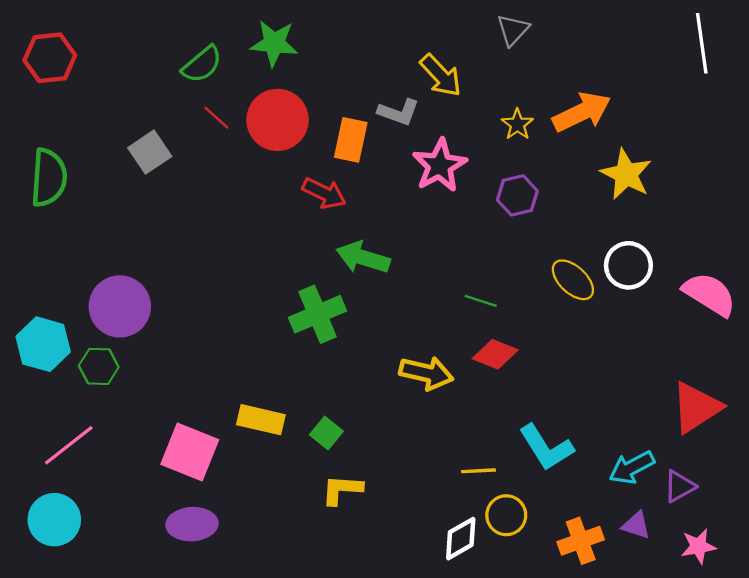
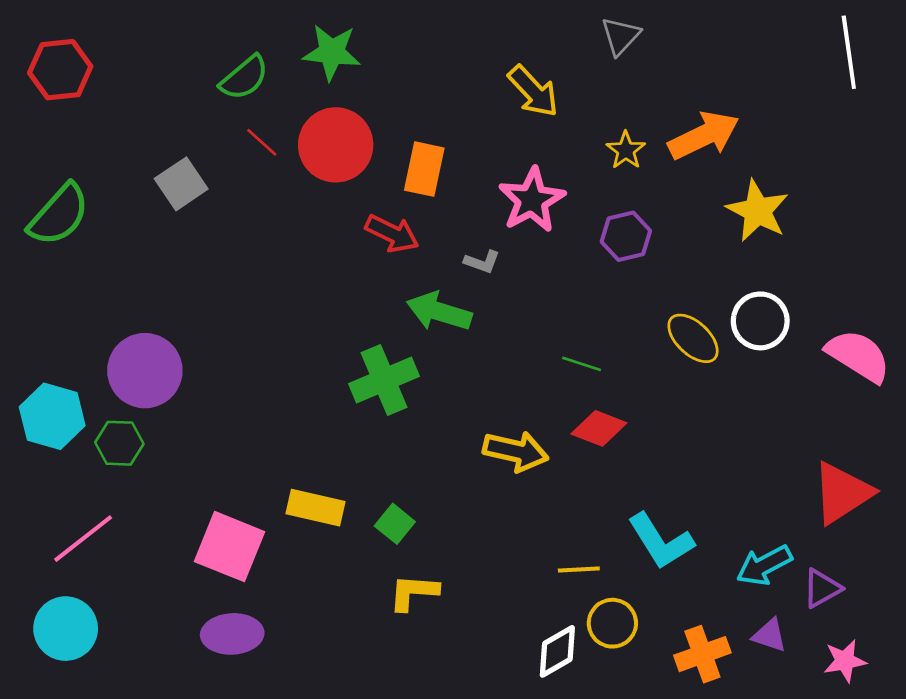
gray L-shape: (399, 112) -> (482, 262), moved, size x0.7
green semicircle: (49, 178) -> (59, 215), turned 38

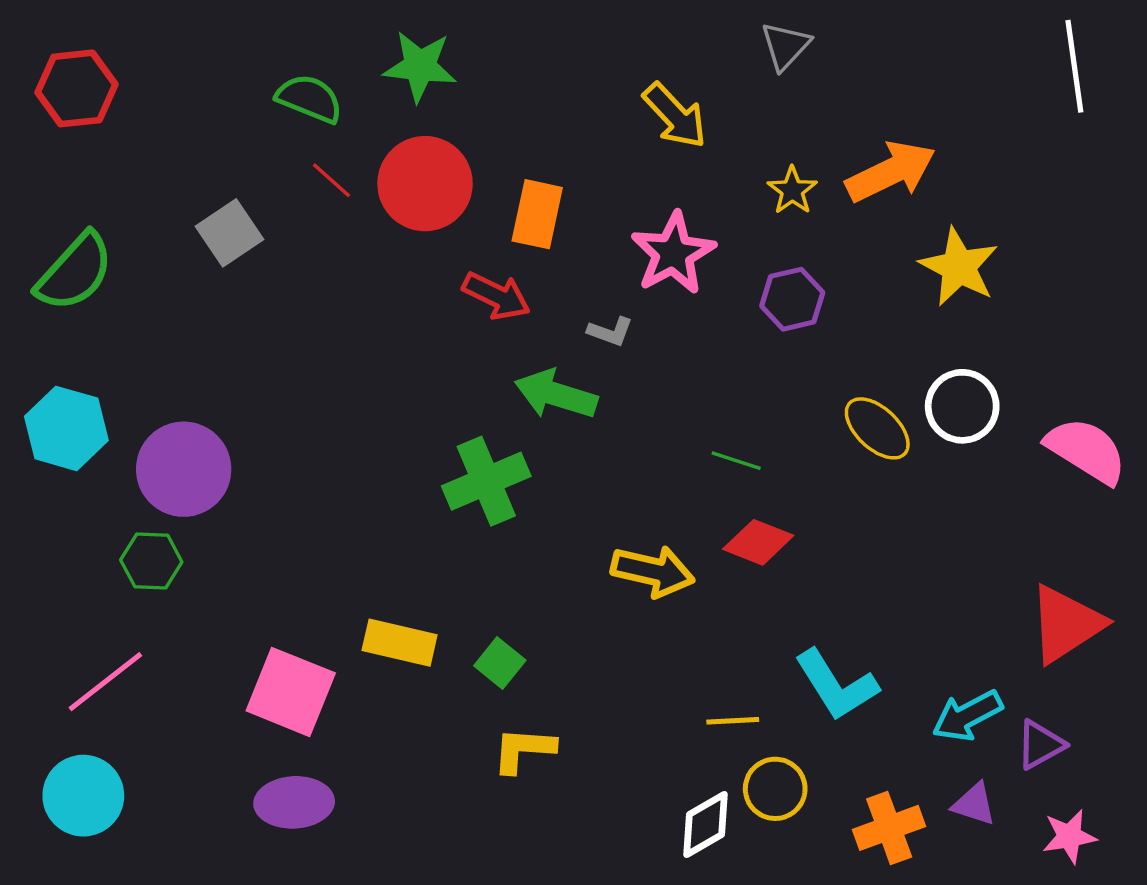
green semicircle: (244, 78) -> (309, 99), turned -118
cyan hexagon: (52, 416) -> (66, 428), moved

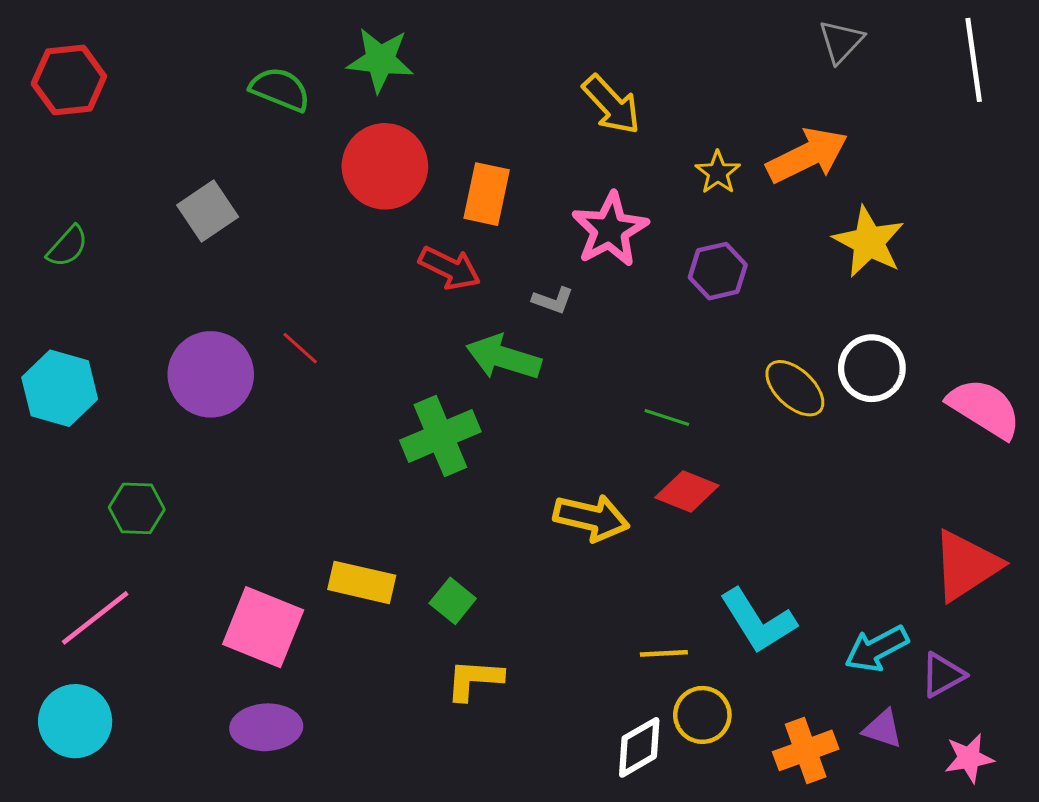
gray triangle: (785, 46) -> (841, 41), moved
red line: (332, 180) -> (300, 348), moved
green semicircle: (75, 272) -> (67, 246), size x0.6
purple circle: (184, 469) -> (211, 374), moved

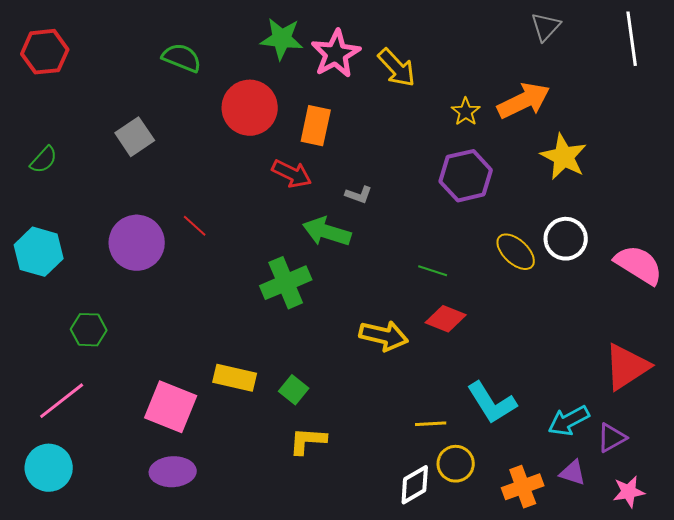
green star: (380, 60) -> (282, 39), moved
pink star: (610, 229) -> (336, 54), moved
purple hexagon: (718, 271) -> (466, 176), size x1.4

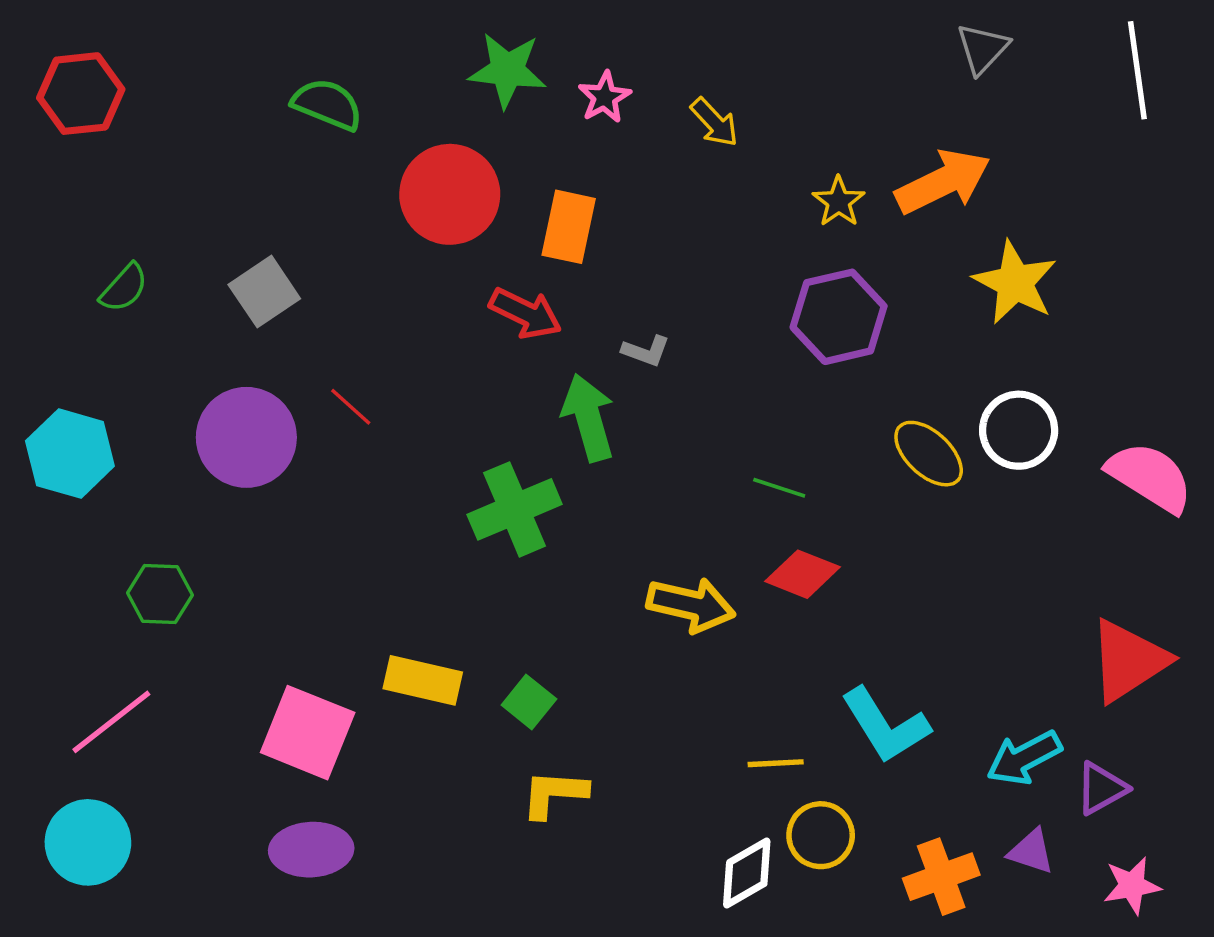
pink star: (336, 54) -> (605, 97), size x0.6
yellow arrow: (397, 68) -> (714, 122), size x0.7
gray square: (135, 137) -> (264, 292), moved
green semicircle: (44, 160) -> (124, 288), moved
green arrow: (327, 232) -> (588, 418), turned 57

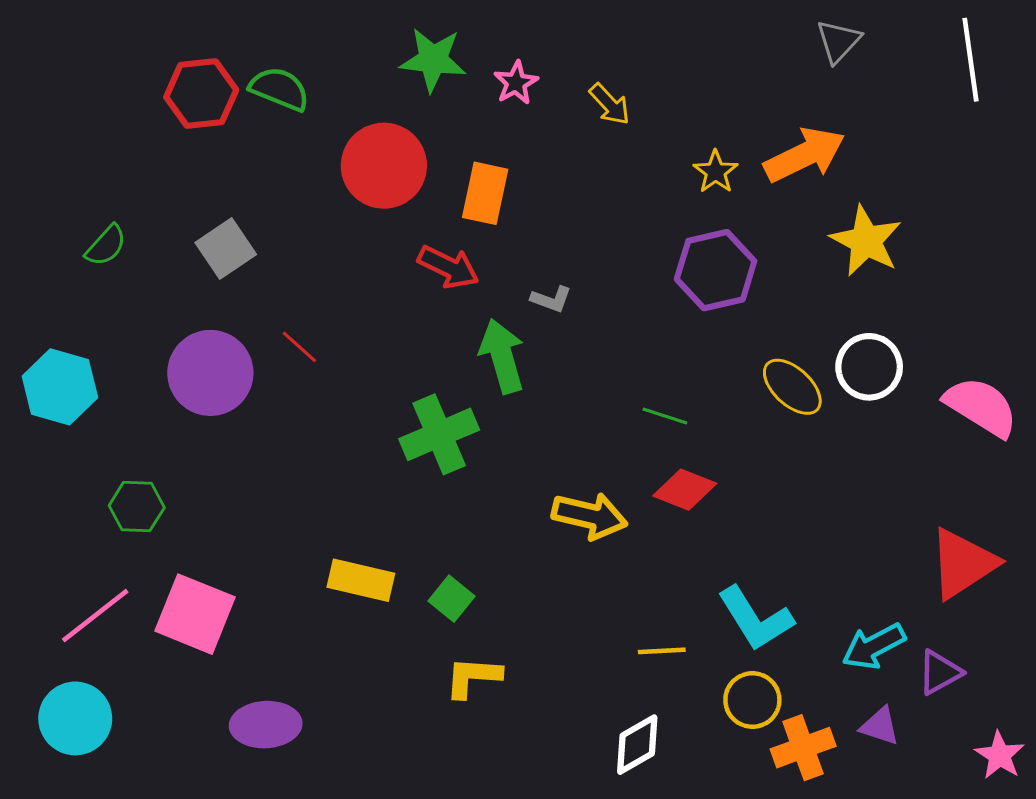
red hexagon: (81, 94) -> (201, 93), moved
pink square: (308, 733) -> (195, 614), moved
yellow circle: (821, 835) -> (752, 700), moved
pink star: (1132, 886) -> (1000, 755), moved, turned -30

